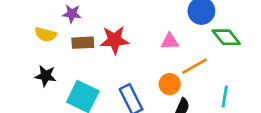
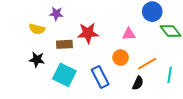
brown rectangle: (83, 43) -> (64, 44), moved
orange line: (194, 66) -> (147, 64), moved
orange circle: (170, 84) -> (121, 58), moved

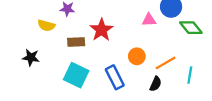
red star: (88, 33) -> (102, 30), turned -30
pink triangle: (129, 34) -> (149, 20), moved
black star: (37, 60) -> (31, 57), moved

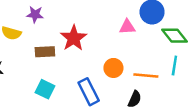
orange line: (166, 63) -> (146, 75), turned 35
cyan square: (76, 75) -> (45, 89), size x0.7
cyan line: (190, 75) -> (174, 65), moved

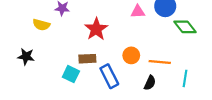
pink triangle: (127, 27) -> (138, 12), moved
brown rectangle: (45, 52) -> (87, 59), moved
cyan line: (174, 65) -> (185, 78), moved

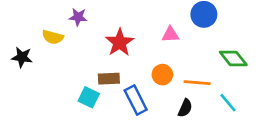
pink triangle: (138, 12) -> (170, 34), moved
green diamond: (185, 27) -> (233, 59), moved
black star: (26, 57) -> (22, 57), moved
cyan line: (185, 78) -> (228, 103), turned -49

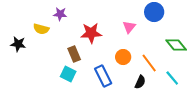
pink triangle: (170, 34) -> (129, 27), turned -48
red star: (120, 42) -> (91, 33), turned 30
brown rectangle: (109, 79) -> (74, 54), moved, turned 70
orange line: (197, 83) -> (149, 63), turned 48

